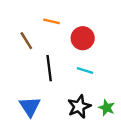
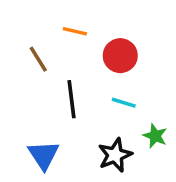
green star: (107, 108) -> (155, 136), moved

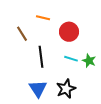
green star: (155, 136) -> (89, 61), moved
blue triangle: (44, 155) -> (38, 89), moved

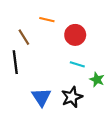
black line: (41, 57) -> (15, 62), moved
green star: (89, 61) -> (97, 80), moved

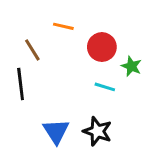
green star: (97, 80) -> (131, 66), moved
black star: (72, 97) -> (97, 131), turned -30

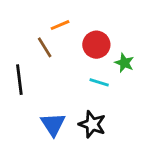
orange line: (63, 26) -> (60, 25), turned -36
brown line: (32, 50) -> (45, 47), moved

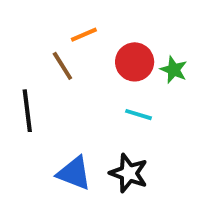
green star: (124, 63) -> (174, 70), moved
blue triangle: (53, 124) -> (74, 173), turned -36

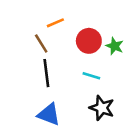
black line: (27, 111) -> (46, 73), moved
black star: (129, 173) -> (102, 108), moved

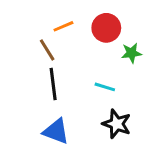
red circle: (89, 41) -> (106, 28), moved
green star: (115, 46) -> (131, 53), turned -30

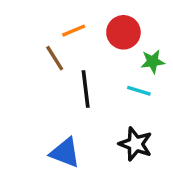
black line: (53, 84) -> (86, 89), moved
cyan line: (105, 87) -> (139, 91), moved

